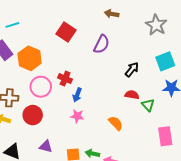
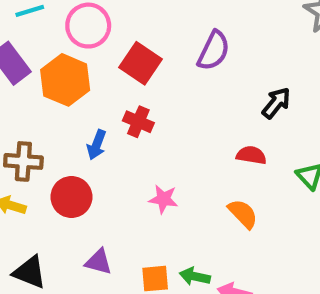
red square: (66, 32) -> (140, 63), moved
pink circle: (41, 87) -> (88, 26), moved
blue arrow: (77, 95) -> (97, 145), moved
red semicircle: (132, 95) -> (251, 155), moved

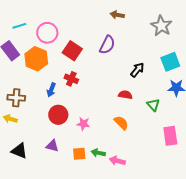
red circle: (71, 197) -> (58, 115), moved
pink star: (163, 199) -> (83, 124), moved

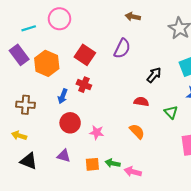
pink circle: (47, 33) -> (59, 19), moved
yellow arrow: (10, 119) -> (19, 136), moved

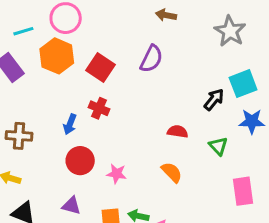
orange hexagon: (47, 63) -> (57, 56), moved
black arrow: (154, 75) -> (214, 100), moved

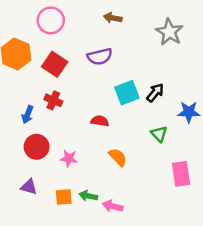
pink circle: (66, 18) -> (51, 20), moved
purple semicircle: (151, 59) -> (100, 57), turned 50
cyan square: (243, 84) -> (127, 93), moved
red semicircle: (178, 132) -> (100, 121), moved

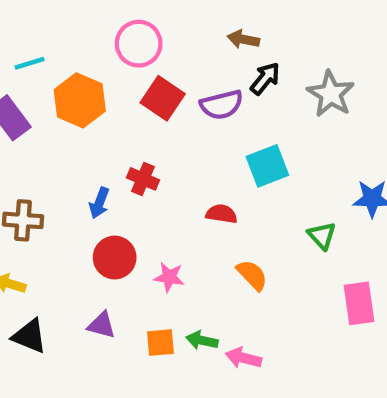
gray star: (169, 32) -> (331, 94), moved
red square: (55, 64) -> (163, 98), moved
black arrow: (155, 93) -> (265, 79), moved

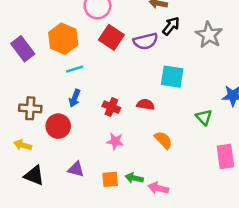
cyan line: (30, 63) -> (75, 69), moved
cyan square: (267, 166) -> (172, 77), turned 30
red cross: (143, 179) -> (111, 107), moved
red circle: (115, 258) -> (58, 126), moved

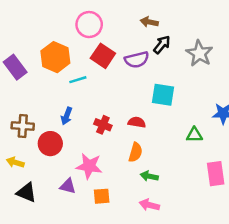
cyan line: (75, 69) -> (78, 80), moved
green triangle: (204, 117) -> (194, 135), turned -48
orange semicircle: (163, 140) -> (135, 152), moved, turned 60
pink star: (115, 141) -> (89, 166), moved, size x1.5
green arrow: (134, 178) -> (149, 176), moved

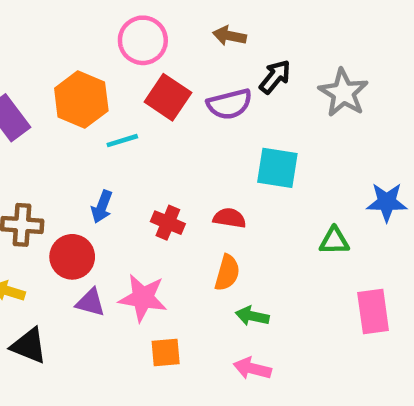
brown arrow: (149, 22) -> (229, 36), moved
purple triangle: (68, 186) -> (90, 302), moved

